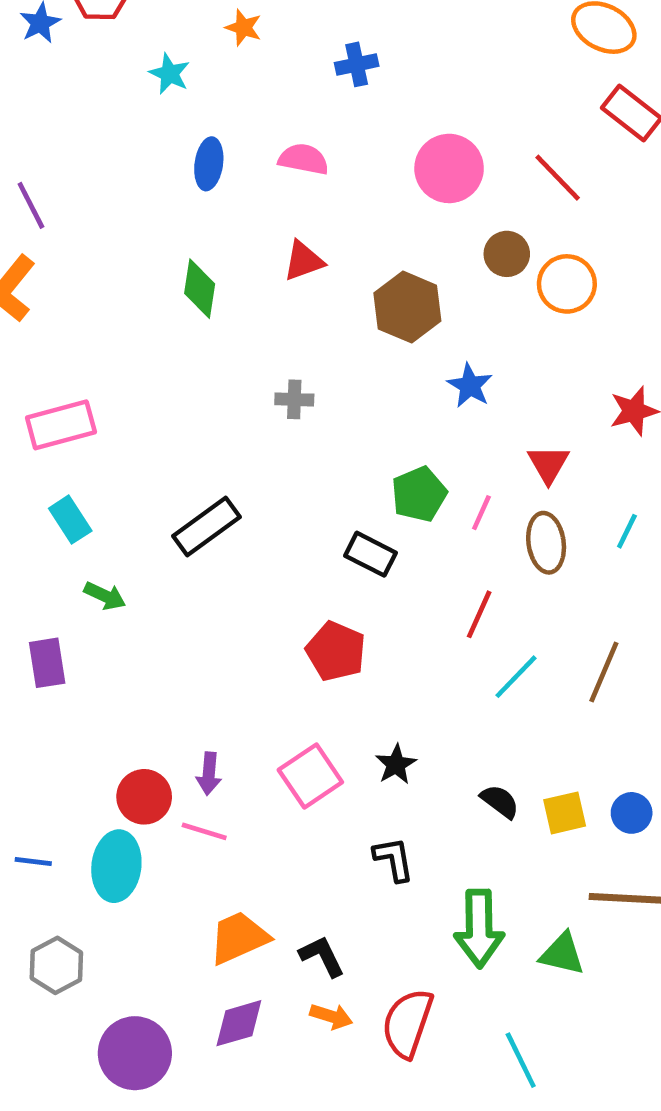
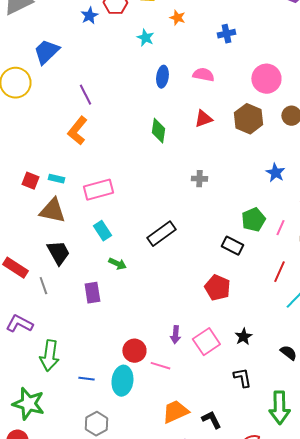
brown hexagon: (407, 307) -> (248, 119), moved
purple arrow: (209, 774) -> (175, 335), moved

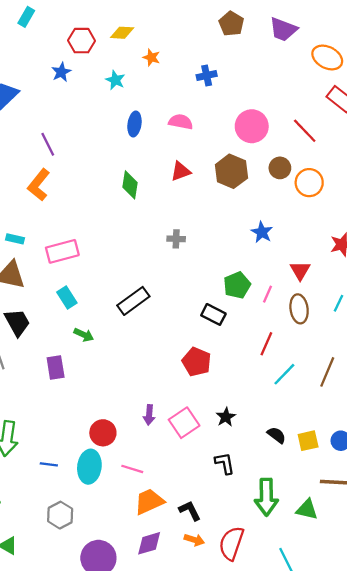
blue star: (89, 16) -> (61, 72), moved
pink line: (160, 366) -> (132, 469), moved

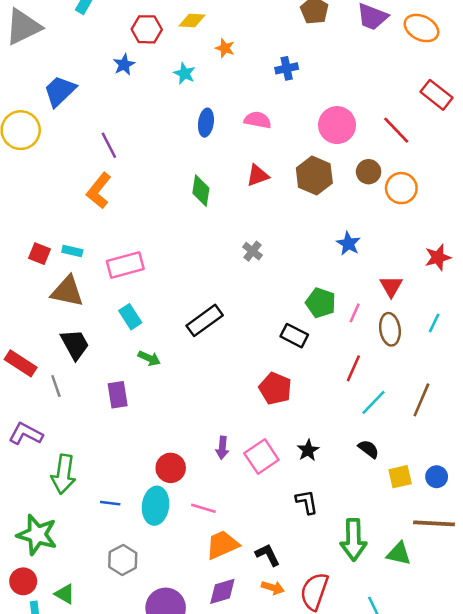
orange ellipse: (327, 57) -> (421, 28), moved
gray cross: (176, 239) -> (253, 251), turned 36
green pentagon: (237, 285) -> (321, 303), turned -30
black semicircle: (277, 435) -> (369, 449), moved

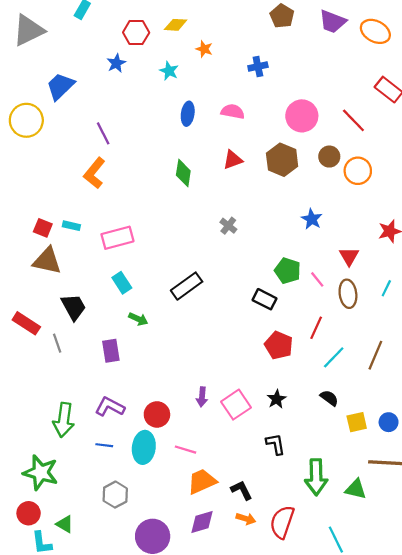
brown triangle: (67, 291) -> (47, 261), moved
pink line: (355, 313) -> (317, 279), turned -63
red pentagon: (275, 388) -> (279, 345), moved
purple L-shape: (26, 434) -> (110, 407), moved

